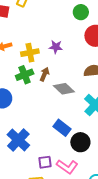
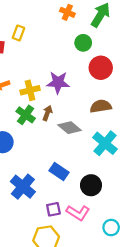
purple star: (56, 47) -> (58, 82), size x1.5
green cross: (25, 75) -> (26, 115), turned -30
blue rectangle: (62, 128) -> (59, 171), moved

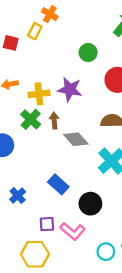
orange cross: (67, 12) -> (50, 14), moved
green circle: (83, 43) -> (88, 52), moved
brown arrow: (47, 113) -> (54, 121), turned -32
blue cross: (23, 187) -> (18, 196), size x0.6

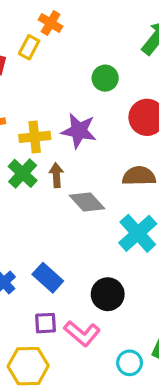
blue rectangle: (58, 184) -> (48, 278), moved

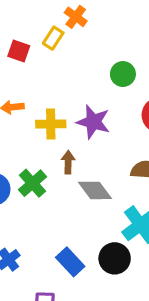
green cross: (23, 173) -> (33, 183), moved
blue rectangle: (48, 278) -> (70, 262), moved
black circle: (108, 294) -> (115, 258), moved

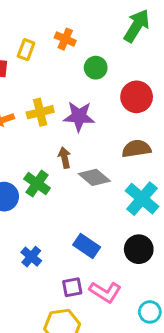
orange cross: (76, 17) -> (65, 39), moved
yellow cross: (51, 124) -> (40, 112), moved
black circle: (115, 258) -> (139, 249), moved

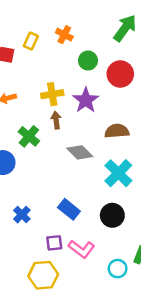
red circle: (137, 97) -> (120, 74), moved
yellow cross: (40, 112) -> (52, 94), moved
purple star: (79, 116) -> (86, 100), moved, turned 30
brown arrow: (65, 158) -> (56, 120), moved
green cross: (37, 184) -> (29, 136), moved

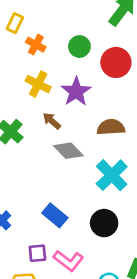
orange cross: (64, 35) -> (36, 45), moved
yellow cross: (52, 94) -> (38, 84), turned 35
brown arrow: (56, 120) -> (52, 121), moved, turned -42

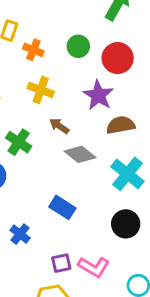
purple star: (76, 92) -> (98, 95), moved
blue rectangle: (55, 215) -> (62, 207), moved

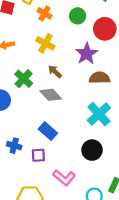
gray diamond: (80, 154) -> (51, 95), moved
blue cross: (20, 234) -> (14, 146), turned -32
purple square: (61, 263) -> (38, 155), moved

